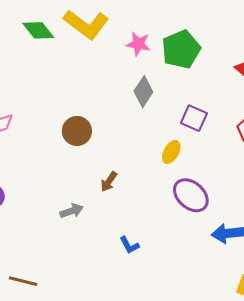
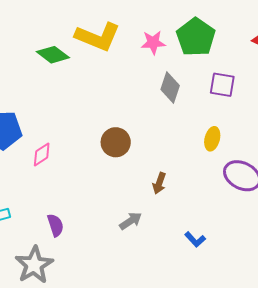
purple square: (194, 118) -> (222, 85), moved

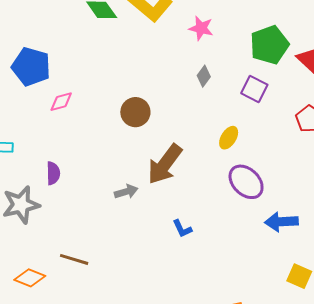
green pentagon: (196, 37) -> (269, 45), moved
gray diamond: (170, 88) -> (204, 76), size x0.7
brown arrow: (159, 183) -> (165, 164), size x2.0

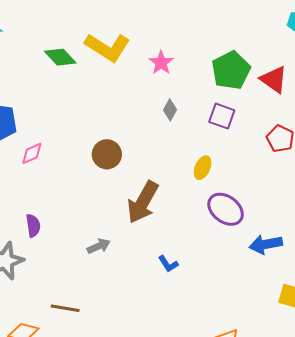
pink star: (201, 28) -> (161, 63), turned 30
gray arrow: (126, 192) -> (99, 246), moved

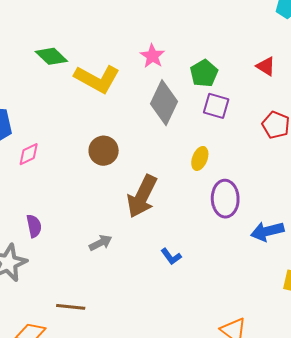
yellow L-shape: (107, 47) -> (97, 79), moved
green pentagon: (231, 70) -> (204, 73), moved, size x0.7
red triangle: (274, 79) -> (266, 66), size x0.7
gray diamond: (170, 110) -> (164, 103), size x2.0
purple ellipse: (226, 209) -> (225, 199), turned 54

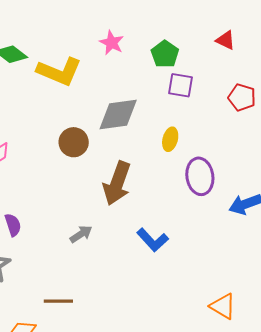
gray diamond: (164, 103) -> (118, 115), moved, turned 63
blue L-shape: (171, 256) -> (153, 240), size x1.5

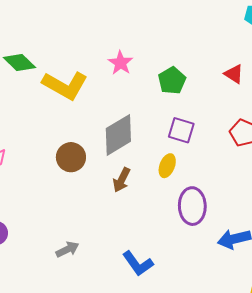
purple square: (181, 85) -> (181, 130), moved
gray diamond: (118, 115) -> (118, 135), turned -30
brown arrow: (117, 183) -> (122, 180), moved, size x0.6

